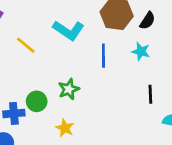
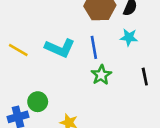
cyan L-shape: (69, 30) -> (60, 48), moved
green star: (69, 89) -> (101, 75), moved

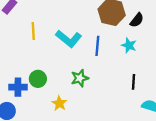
yellow line: (18, 50) -> (33, 31), turned 42
green star: (101, 75) -> (80, 78), moved

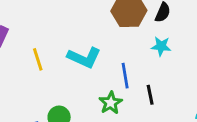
blue line: (97, 46) -> (125, 76), moved
black line: (134, 82) -> (150, 95), moved

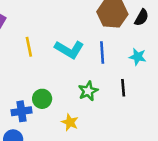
cyan star: (161, 46) -> (138, 57), moved
blue line: (125, 76) -> (102, 53), moved

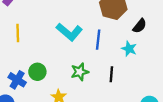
black semicircle: (142, 17) -> (140, 26), moved
yellow line: (29, 47) -> (18, 33), moved
blue cross: (21, 111) -> (17, 80), turned 30

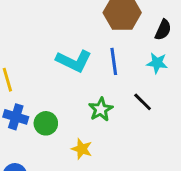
black line: (111, 74) -> (143, 102), turned -35
blue cross: (17, 80) -> (16, 117), moved

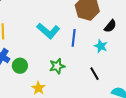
black line: (143, 102) -> (95, 74), moved

